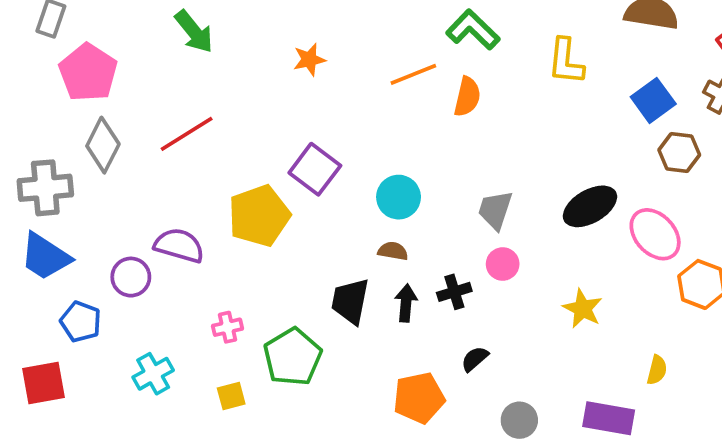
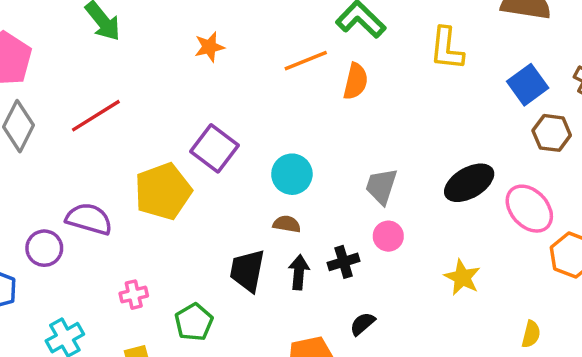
green pentagon: (293, 357) -> (194, 322), size x0.7

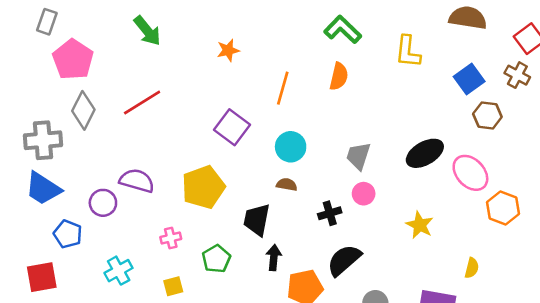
orange line: (306, 61) -> (283, 88), moved, turned -52
yellow pentagon: (163, 191) -> (203, 187), moved
black arrow: (299, 272) -> (274, 258), moved
black semicircle: (362, 324) -> (344, 260), size x1.8

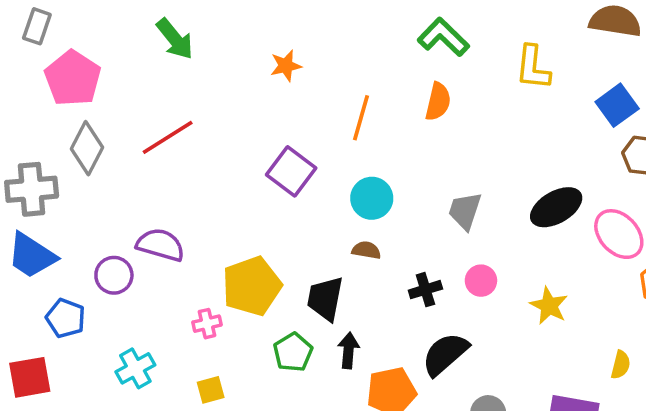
yellow pentagon: (203, 187) -> (252, 286), moved
pink circle: (364, 194) -> (481, 281), moved
green pentagon: (216, 259) -> (293, 352), moved

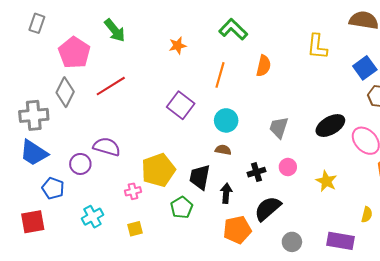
green L-shape: (443, 37) -> (233, 29), moved
pink pentagon: (73, 78) -> (74, 53), moved
black arrow: (348, 350) -> (226, 193), moved

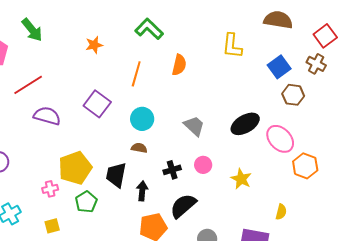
gray trapezoid: (279, 128) -> (194, 126), turned 115
purple semicircle: (107, 147) -> (47, 116), moved
green pentagon: (182, 207) -> (86, 202), moved

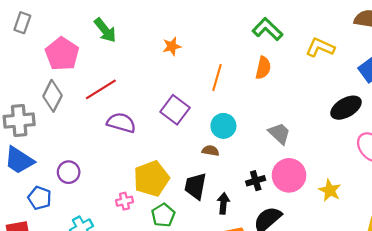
green L-shape: (149, 29) -> (267, 29), moved
yellow L-shape: (232, 46) -> (320, 47), turned 108
black ellipse: (245, 124) -> (346, 108), moved
brown semicircle: (139, 148) -> (211, 151), moved
pink circle: (203, 165) -> (289, 175), size x1.8

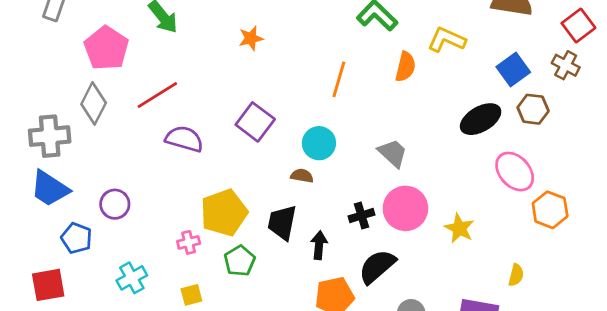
orange semicircle: (263, 68) -> (405, 67), moved
orange line: (217, 78) -> (339, 79), moved

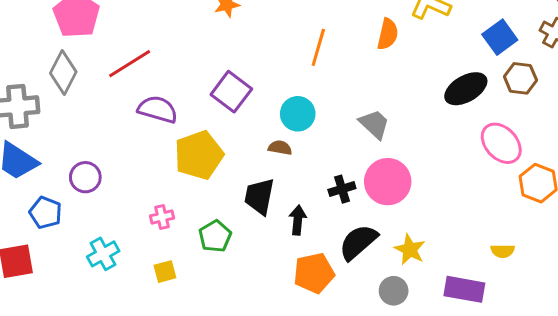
yellow pentagon: (224, 213) -> (199, 155), moved
yellow star: (459, 228) -> (410, 249), moved
yellow semicircle: (516, 275) -> (503, 251), turned 75

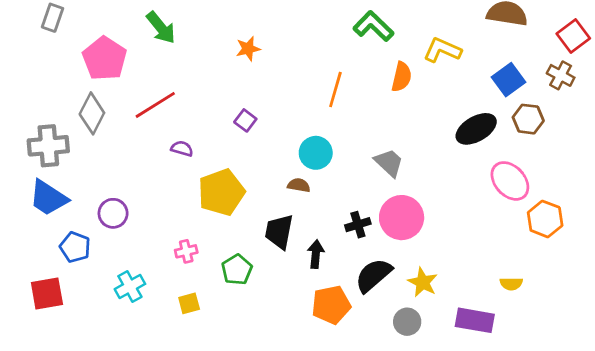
purple square: (231, 92) -> (245, 120), moved, size x0.6
purple semicircle: (158, 109) -> (182, 149), size x0.6

